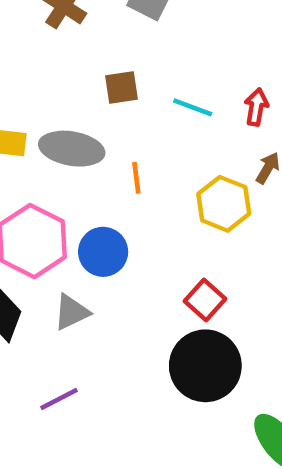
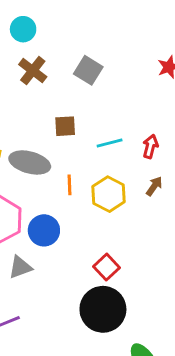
cyan line: (193, 107) -> (110, 143), turned -40
yellow hexagon: (224, 204) -> (109, 194), moved

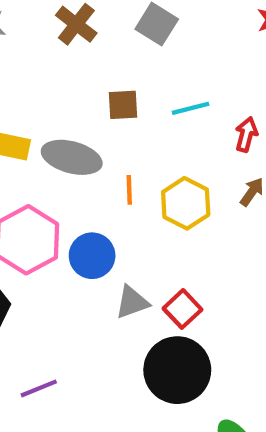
cyan line: (110, 143) -> (191, 108), moved
gray triangle: (20, 267) -> (132, 302), moved

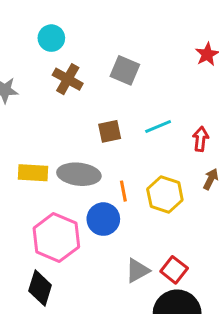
blue circle: (92, 256) -> (103, 219), moved

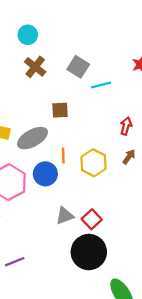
cyan line: (158, 126) -> (101, 85), moved
gray ellipse: (79, 174) -> (33, 138), turned -44

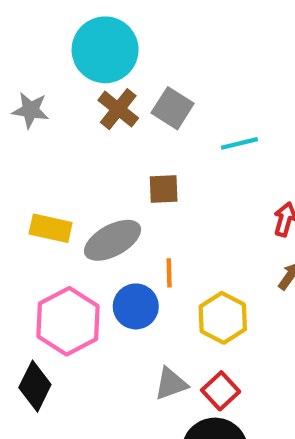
cyan circle: (28, 35) -> (105, 50), size x1.8
gray square: (78, 67) -> (173, 108), moved
yellow hexagon: (93, 163) -> (223, 318), moved

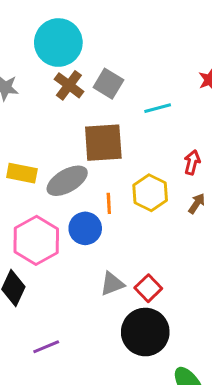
brown square: (164, 189) -> (103, 143), size x1.8
yellow hexagon: (223, 318) -> (150, 193), moved

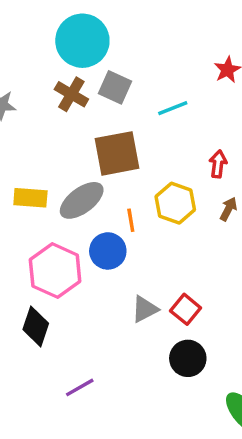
cyan circle: (58, 43) -> (82, 41), moved
black circle: (145, 332) -> (188, 358), size x0.7

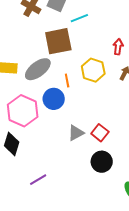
cyan line: (173, 108) -> (79, 18), moved

